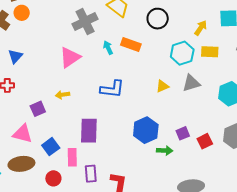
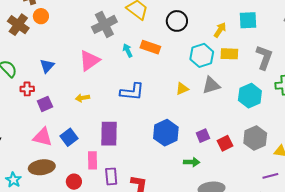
blue triangle: (15, 56) -> (47, 66), moved
purple square: (38, 109) -> (45, 104), moved
blue square: (51, 147) -> (69, 137), moved
green arrow: (165, 151) -> (192, 162), moved

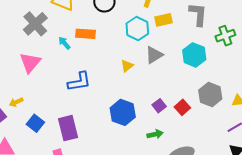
yellow arrow: (82, 98) -> (16, 102), moved
blue square: (69, 137) -> (35, 123), moved

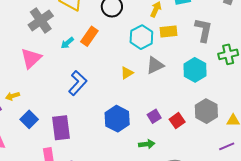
orange rectangle: (86, 34) -> (89, 36), turned -66
cyan arrow: (64, 43) -> (67, 43), turned -96
blue L-shape: (79, 82) -> (78, 83), turned -45

